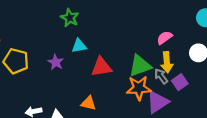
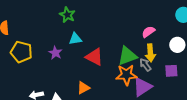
red triangle: (101, 67) -> (94, 57), turned 36
purple square: (180, 82) -> (171, 71), moved, turned 32
orange triangle: (88, 103) -> (83, 88), turned -40

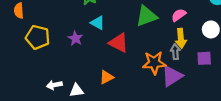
cyan triangle: (75, 39) -> (98, 23), turned 40
green triangle: (127, 56) -> (146, 16), moved
gray arrow: (145, 65) -> (175, 52), turned 32

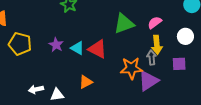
cyan triangle: (98, 23) -> (77, 48), moved

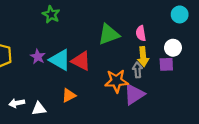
pink semicircle: (155, 23) -> (141, 33), turned -64
cyan triangle: (77, 48) -> (60, 60), size x1.5
purple square: (179, 64) -> (166, 64), moved

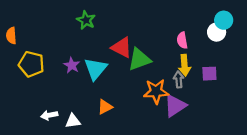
green triangle: (109, 34) -> (139, 59), moved
white circle: (173, 48) -> (217, 32), moved
cyan triangle: (60, 60) -> (95, 69), turned 40
red triangle: (81, 61) -> (122, 47), moved

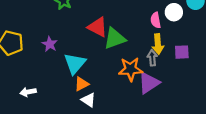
white circle: (217, 32) -> (174, 12), moved
cyan triangle: (95, 69) -> (75, 63), moved
white triangle: (73, 121) -> (88, 100), moved, turned 42

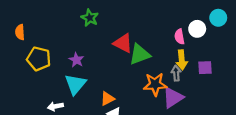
cyan triangle: (75, 63) -> (75, 84), moved

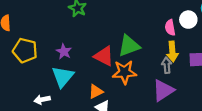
red triangle: (123, 43) -> (104, 56), moved
orange star: (155, 84) -> (124, 72), moved

